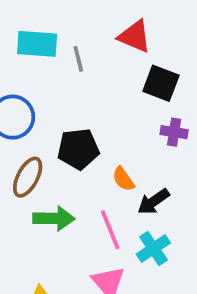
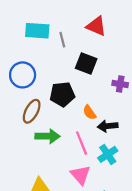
black square: (161, 83) -> (86, 64), moved
black arrow: (153, 202) -> (108, 126), turned 30

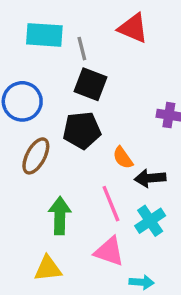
black square: (86, 64) -> (90, 84), moved
green arrow: (48, 136) -> (60, 216), moved, turned -90
pink triangle: (80, 175) -> (109, 251), turned -30

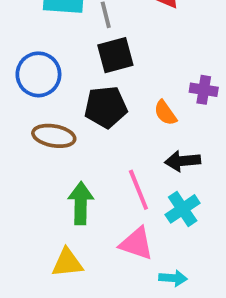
black square: (90, 84) -> (115, 55), turned -36
brown ellipse: (36, 156) -> (54, 136), turned 72
orange semicircle: (123, 158) -> (165, 113), moved

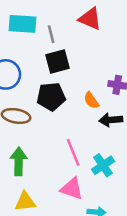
black arrow: (183, 161) -> (111, 120), moved
green arrow: (81, 203) -> (19, 161), moved

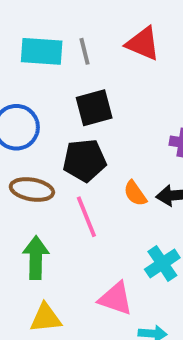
gray line: (51, 34) -> (84, 51), moved
orange semicircle: (91, 100) -> (135, 193), moved
pink line: (73, 152) -> (86, 217), moved

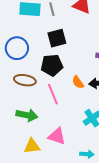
green arrow: (36, 258) -> (27, 115), turned 100
pink triangle: (116, 299) -> (57, 136), moved

